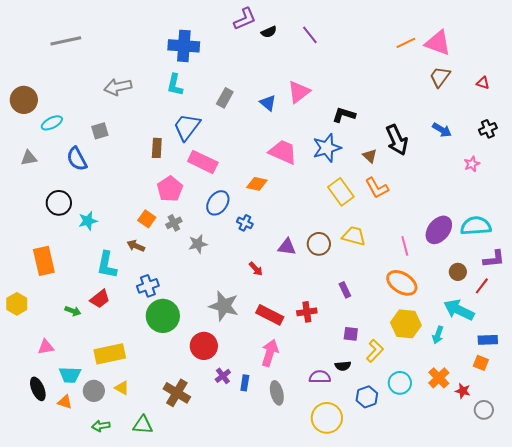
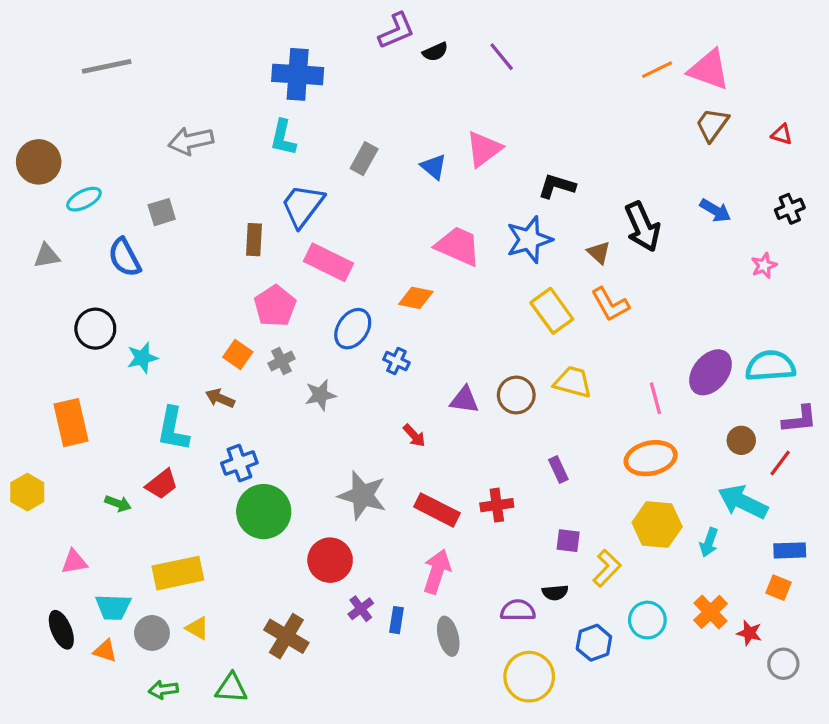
orange ellipse: (402, 283) -> (651, 458), turned -44

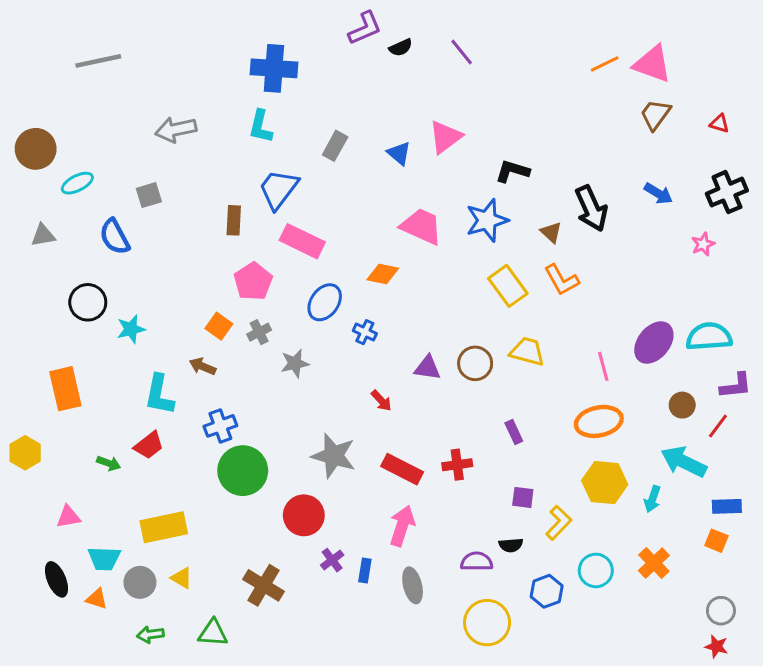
black cross: (790, 209) -> (727, 192), size x1.5
red star: (749, 633) -> (716, 646), moved

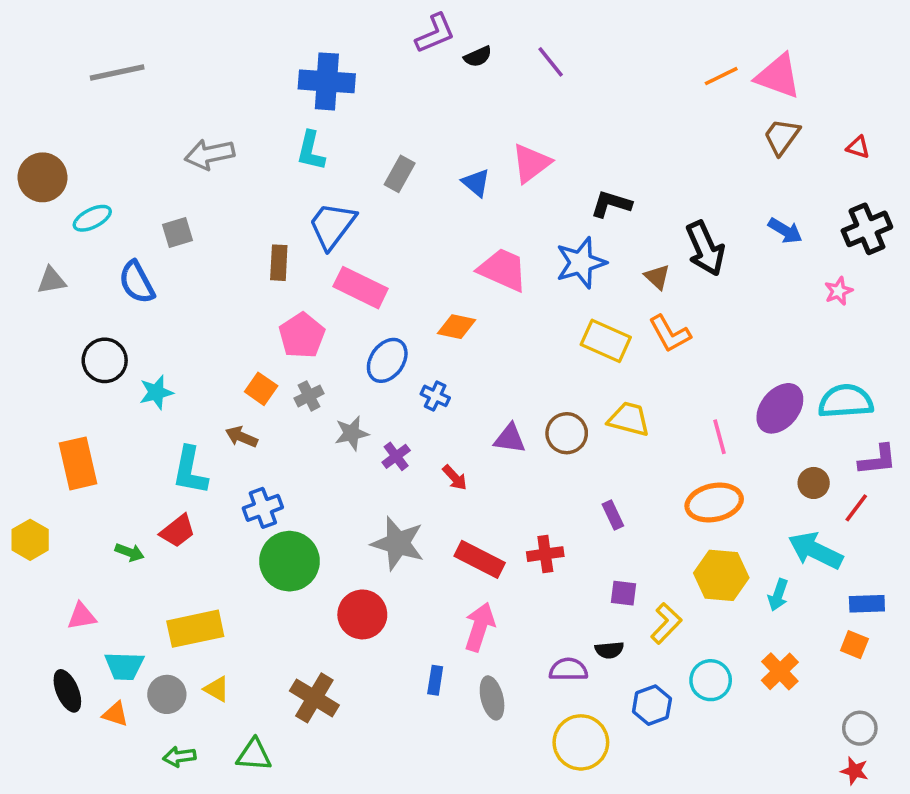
yellow rectangle: (508, 286) -> (606, 341), turned -30
purple cross: (332, 560) -> (396, 456), moved

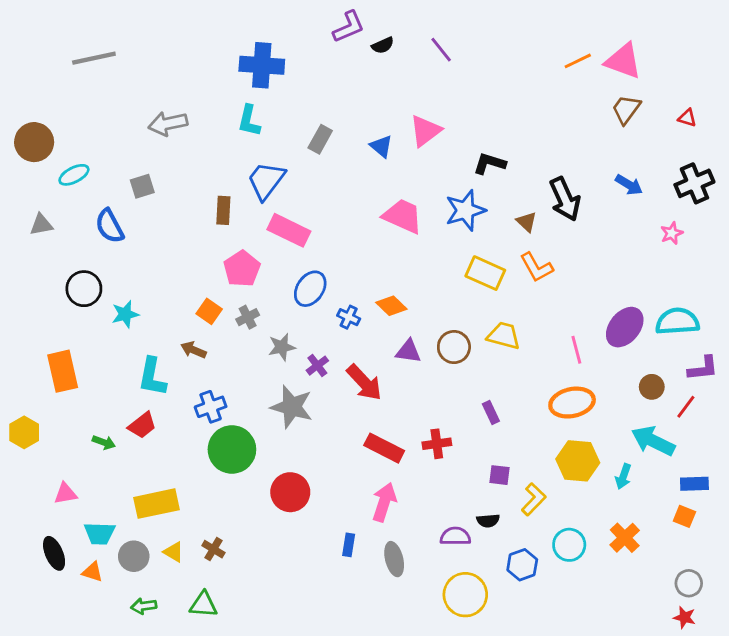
orange diamond: (456, 327) -> (391, 306), moved, turned 32
red arrow: (455, 478) -> (364, 383), size x1.8
gray star: (398, 543) -> (292, 407), moved
brown cross: (314, 698) -> (213, 549), moved, size x0.6

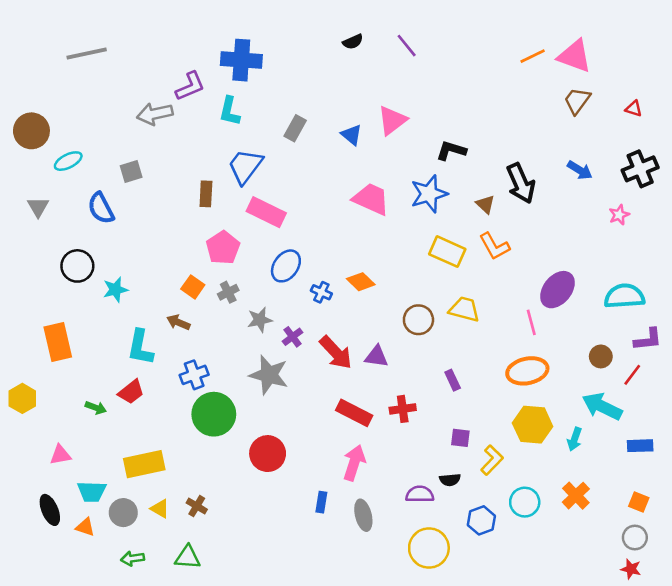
purple L-shape: (349, 27) -> (190, 86), moved
gray triangle: (41, 225) -> (38, 207), turned -50
purple ellipse: (625, 327) -> (557, 290), moved
purple triangle: (408, 351) -> (376, 356), moved
orange square: (684, 516) -> (639, 502), moved

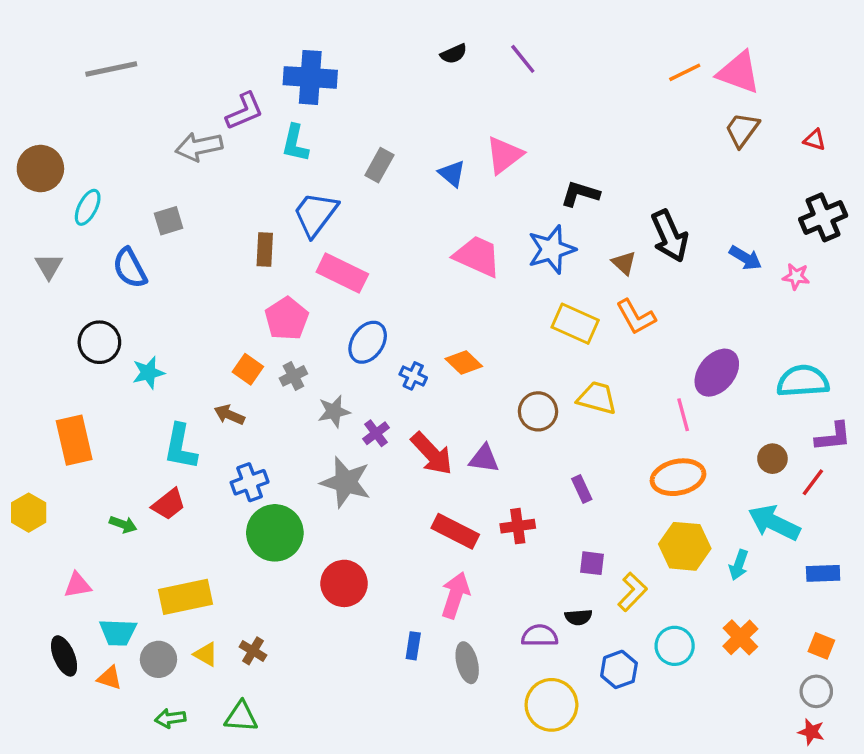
cyan ellipse: (68, 161) -> (88, 207), turned -36
blue arrow: (580, 170) -> (745, 258), moved
pink star: (619, 215) -> (796, 276), turned 30

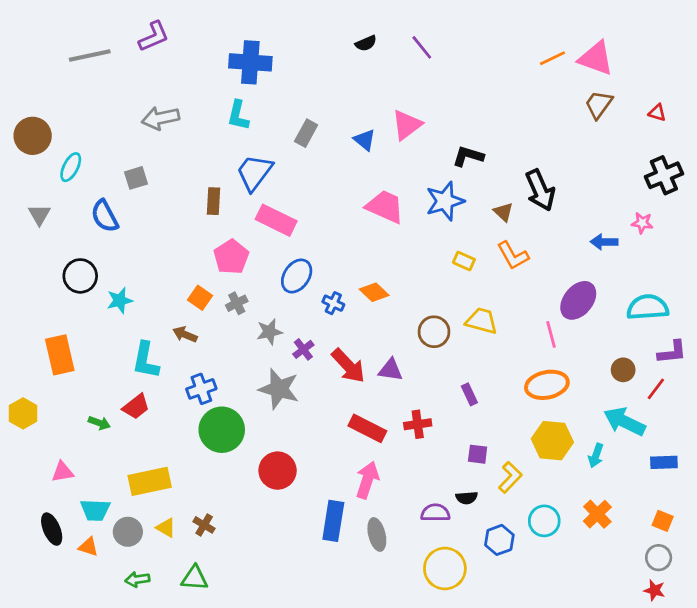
purple L-shape: (245, 111) -> (154, 36), moved
blue arrow: (745, 258) -> (604, 242), moved, turned 150
yellow rectangle: (575, 324) -> (464, 261), size x0.6
blue rectangle: (413, 646) -> (333, 521), size x1.8

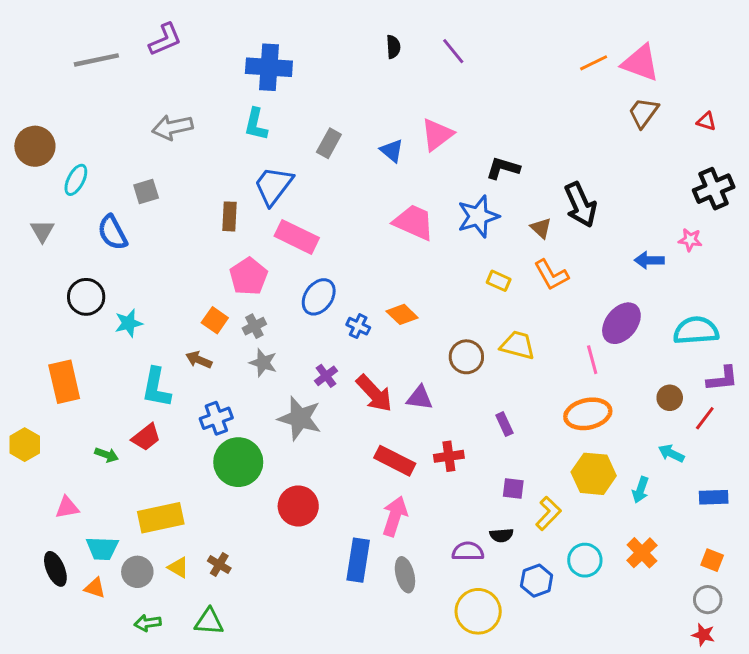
black semicircle: (366, 43) -> (393, 47), turned -70
gray star: (269, 332) -> (263, 363), moved, turned 30
cyan arrow: (625, 422) -> (671, 453), size x0.6

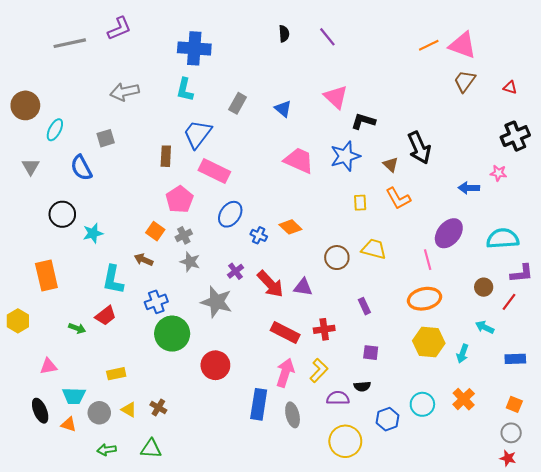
pink triangle: (437, 135) -> (336, 97), moved, turned -40
yellow rectangle: (499, 281) -> (360, 203), turned 63
yellow L-shape: (548, 513) -> (319, 371), moved
yellow rectangle: (161, 518) -> (116, 374), size x0.6

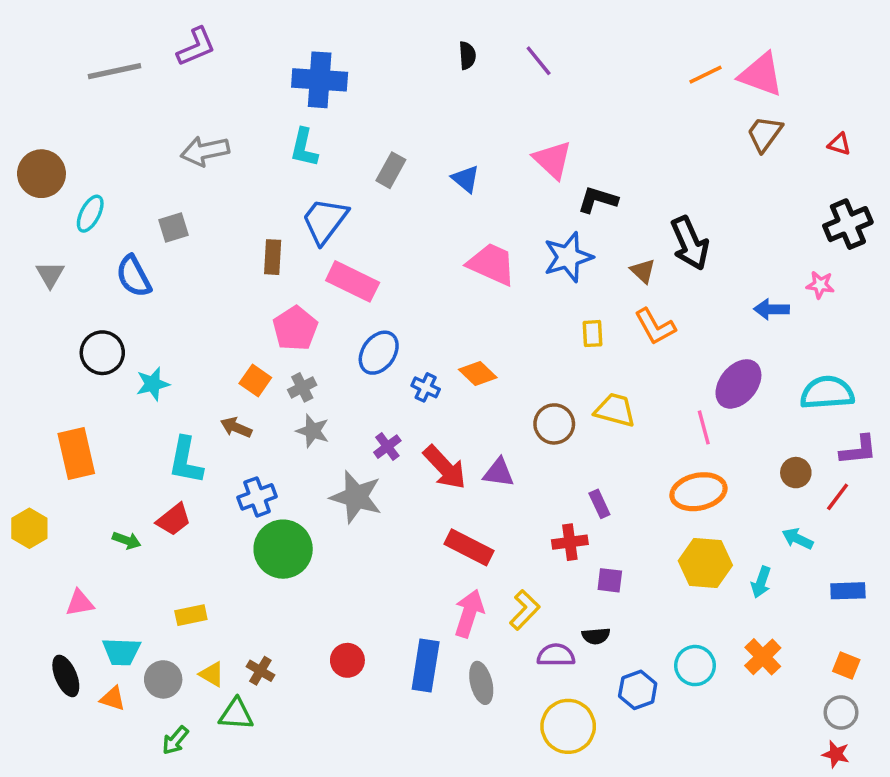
red cross: (324, 329) -> (570, 542), moved
red circle: (215, 365) -> (347, 660), moved, size x0.7
green triangle: (151, 449) -> (236, 714), moved
green arrow: (107, 450) -> (175, 740), turned -42

